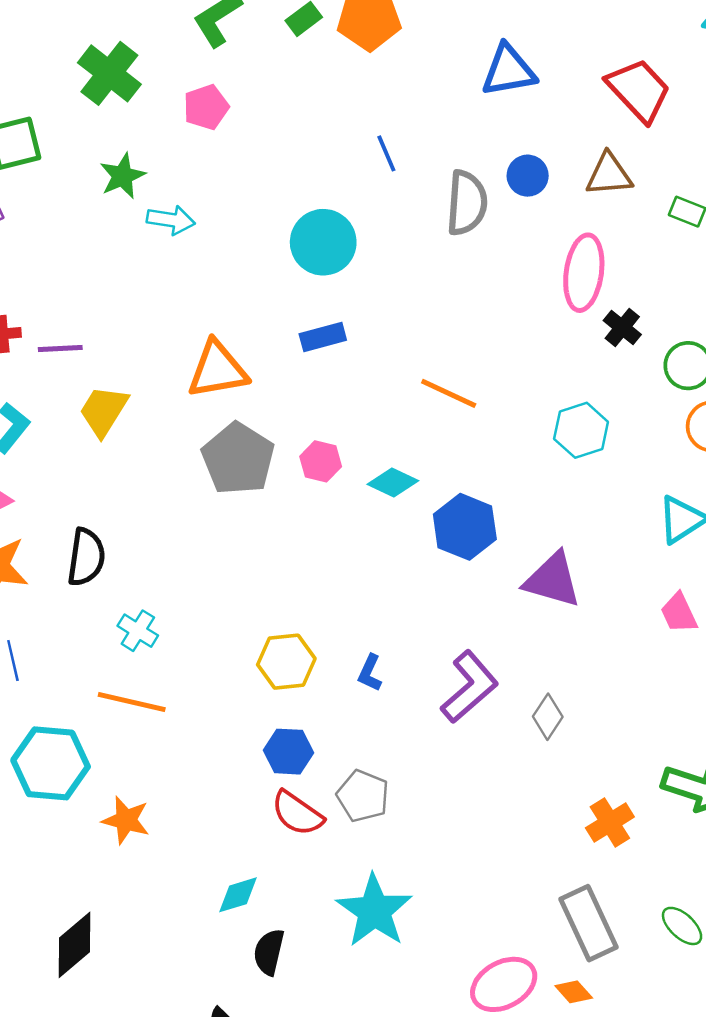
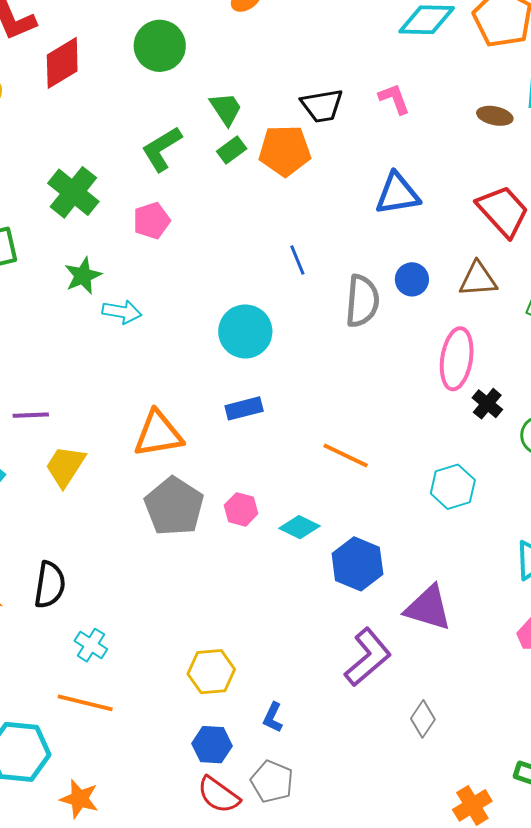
blue L-shape: (370, 673) -> (273, 717), moved
purple L-shape: (469, 687) -> (368, 657), moved

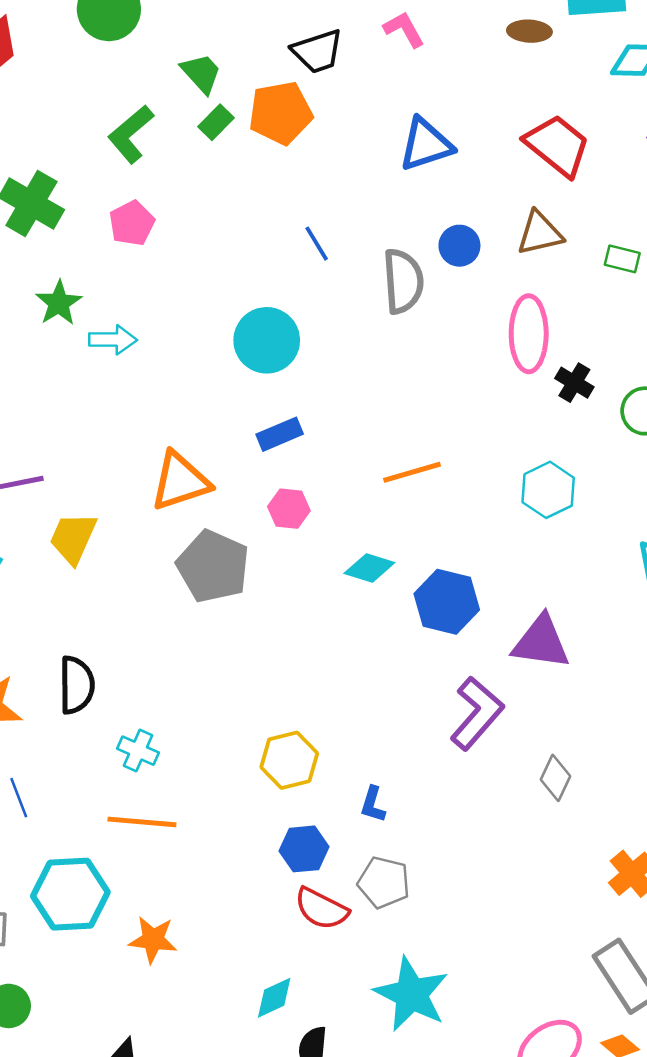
orange line: (346, 456) -> (412, 472), turned -33
pink hexagon: (241, 509) -> (289, 509), moved

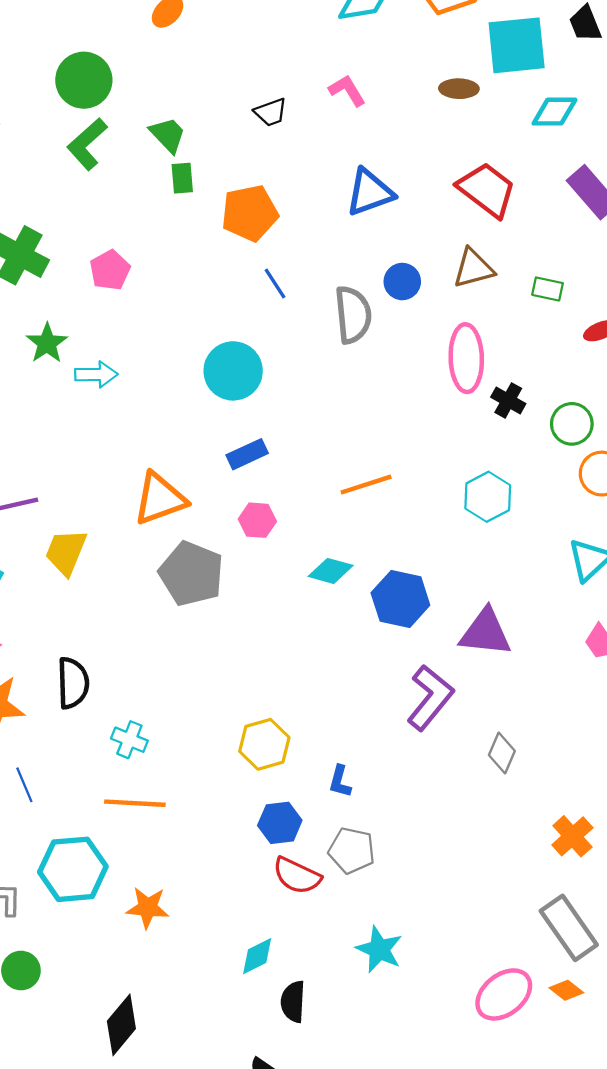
black trapezoid: (317, 51) -> (271, 112), size x0.7
orange pentagon: (281, 113) -> (250, 213), moved
green rectangle: (216, 122) -> (182, 178), turned -48
green L-shape: (131, 134) -> (87, 144), moved
cyan star: (411, 994) -> (379, 949), size x0.7

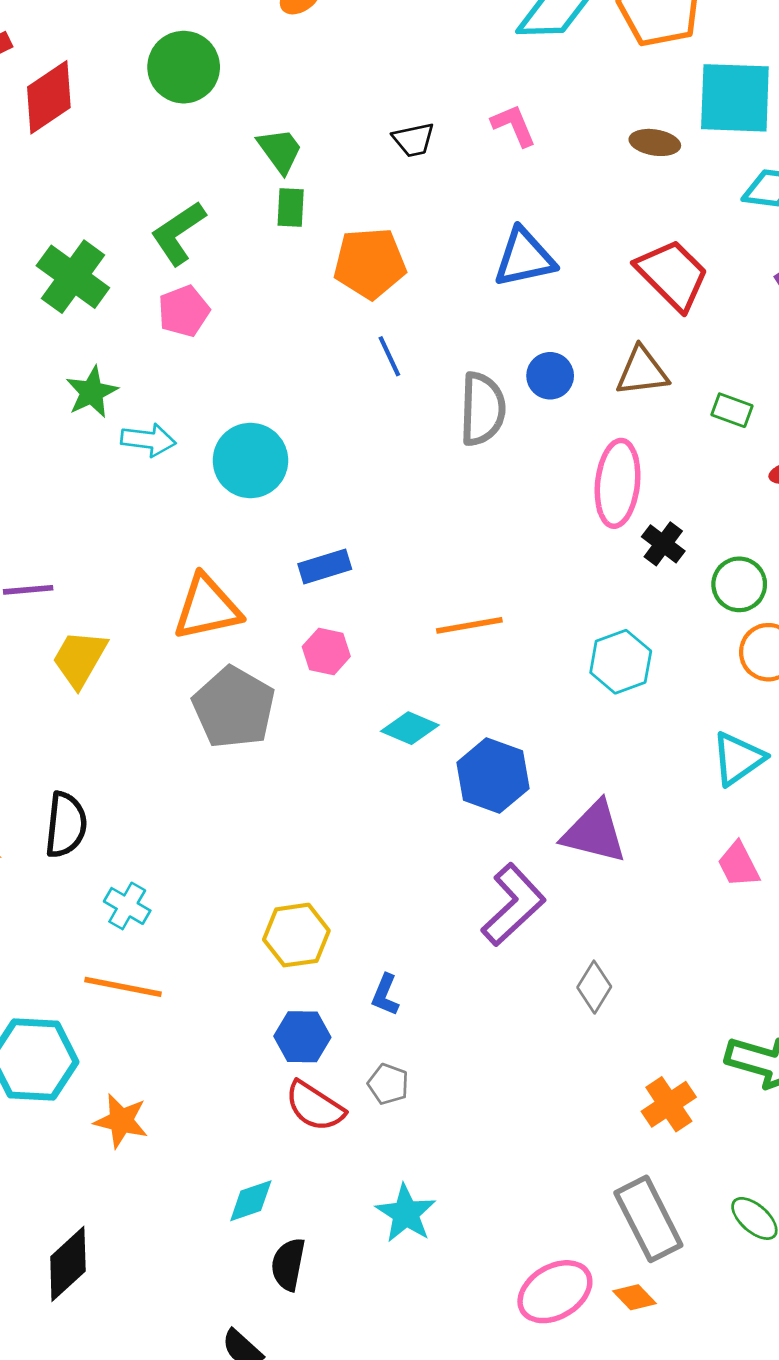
green L-shape: (87, 144) -> (178, 233), moved
cyan circle: (233, 371) -> (250, 460), moved
gray pentagon: (352, 851) -> (388, 1084), size x0.7

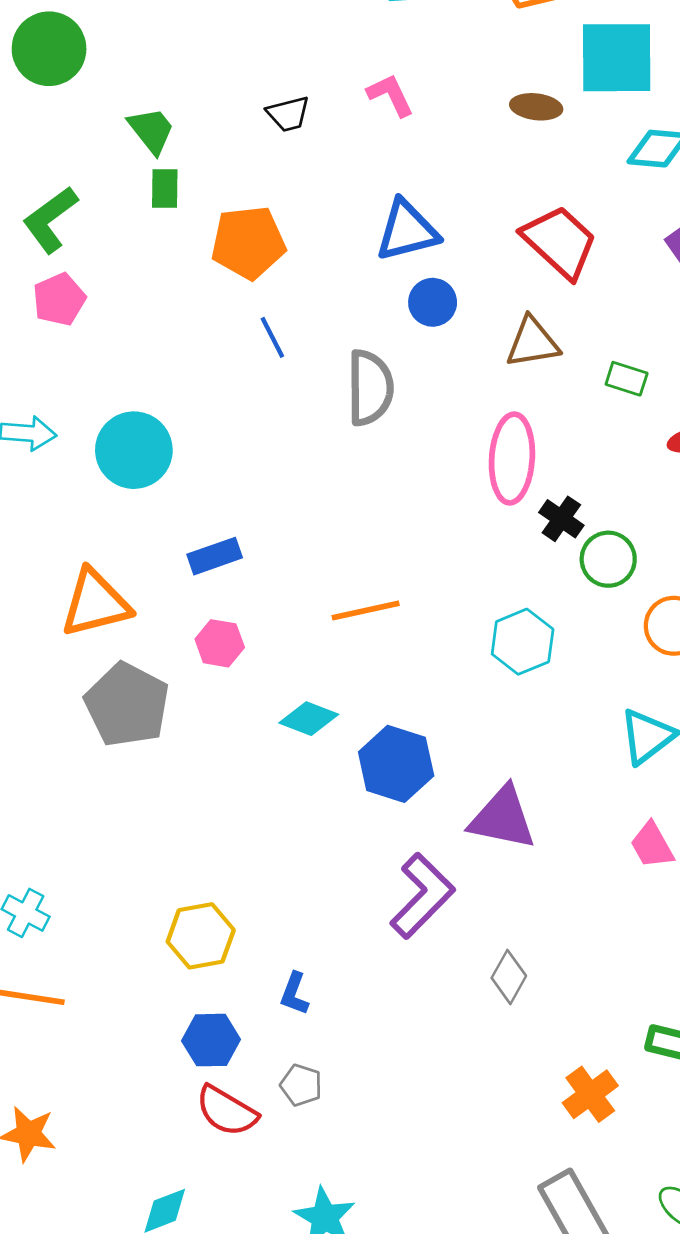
blue circle: (550, 376) -> (433, 302), moved
green circle: (739, 584) -> (608, 559), moved

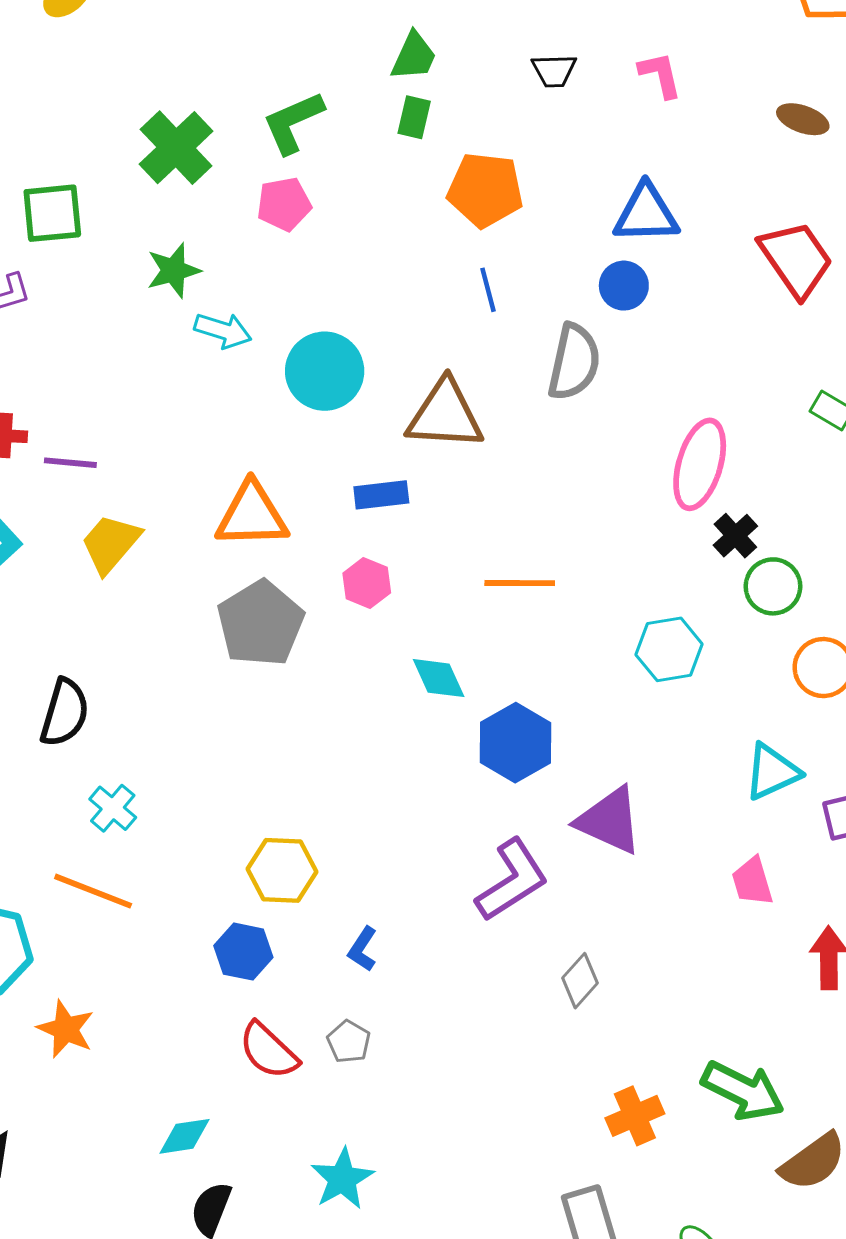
green trapezoid: (151, 130) -> (414, 56), turned 50
blue circle: (433, 302) -> (624, 286), moved
brown triangle: (533, 342) -> (445, 415), moved, size x1.4
cyan diamond: (309, 719) -> (439, 678), turned 32
blue hexagon: (211, 1040) -> (243, 952), moved

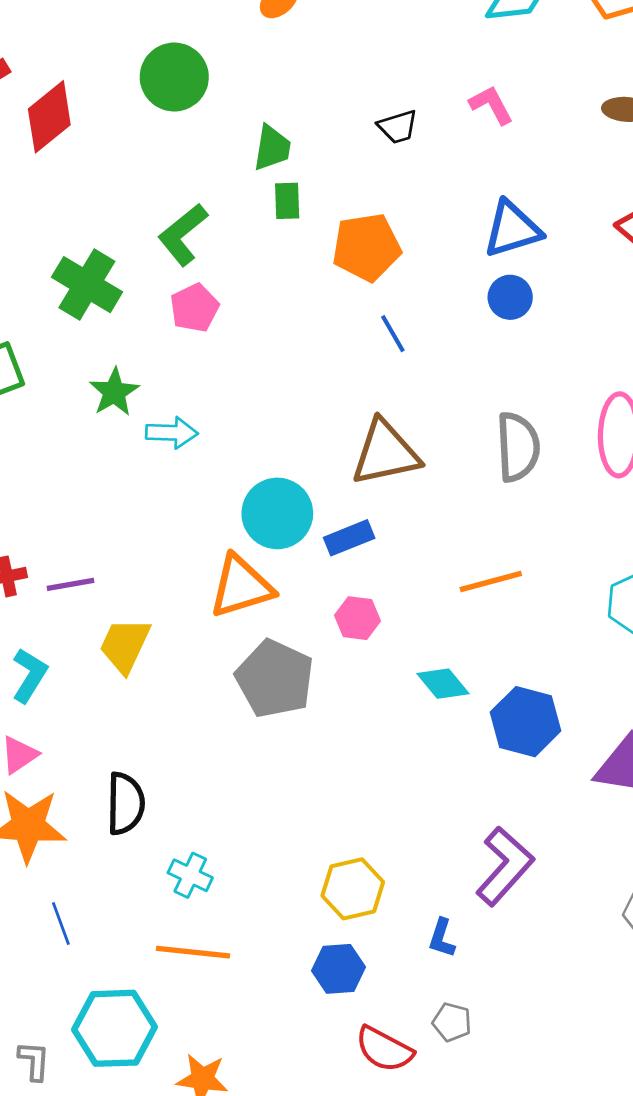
gray semicircle: (574, 362) -> (518, 447), moved
cyan circle: (325, 371) -> (277, 513), moved
purple L-shape: (512, 880) -> (505, 866), moved

